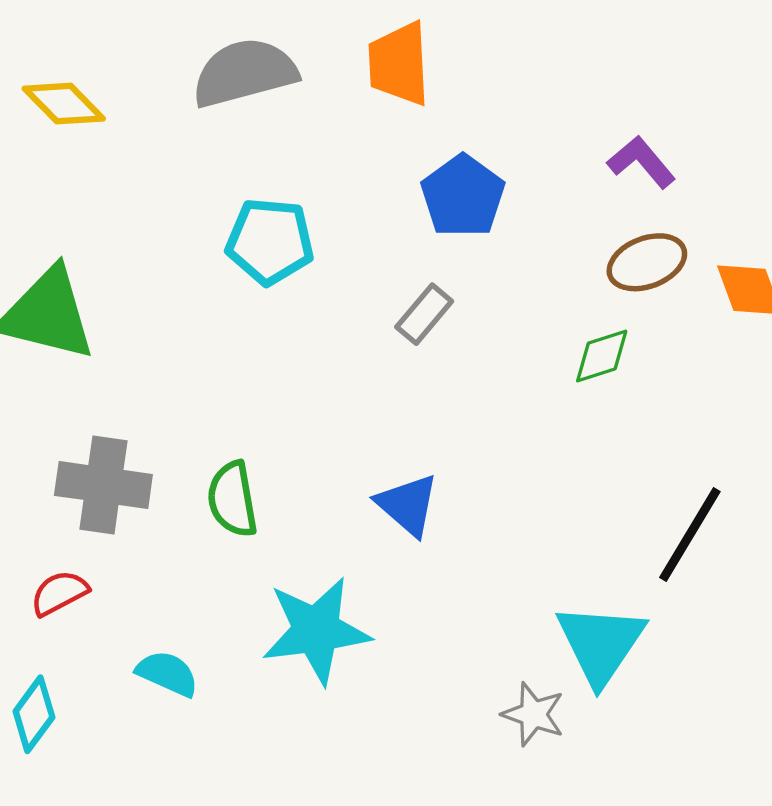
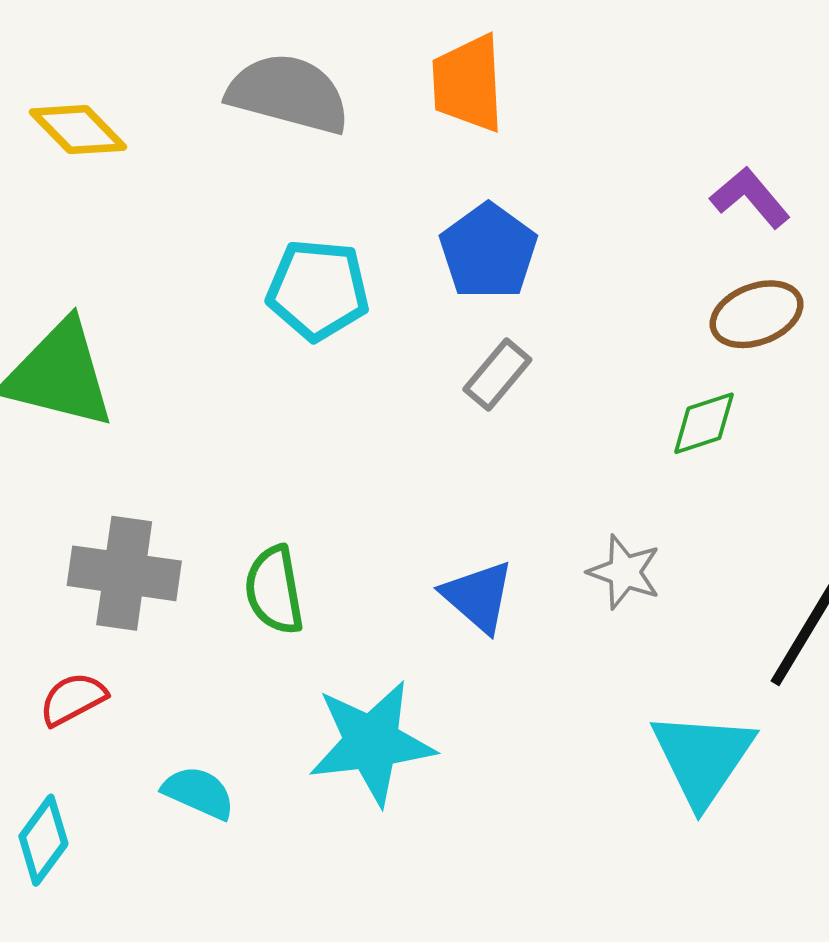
gray semicircle: (245, 73) -> (288, 94), turned 30
blue pentagon: (463, 196) -> (488, 251), moved
gray star: (533, 714) -> (624, 572), moved

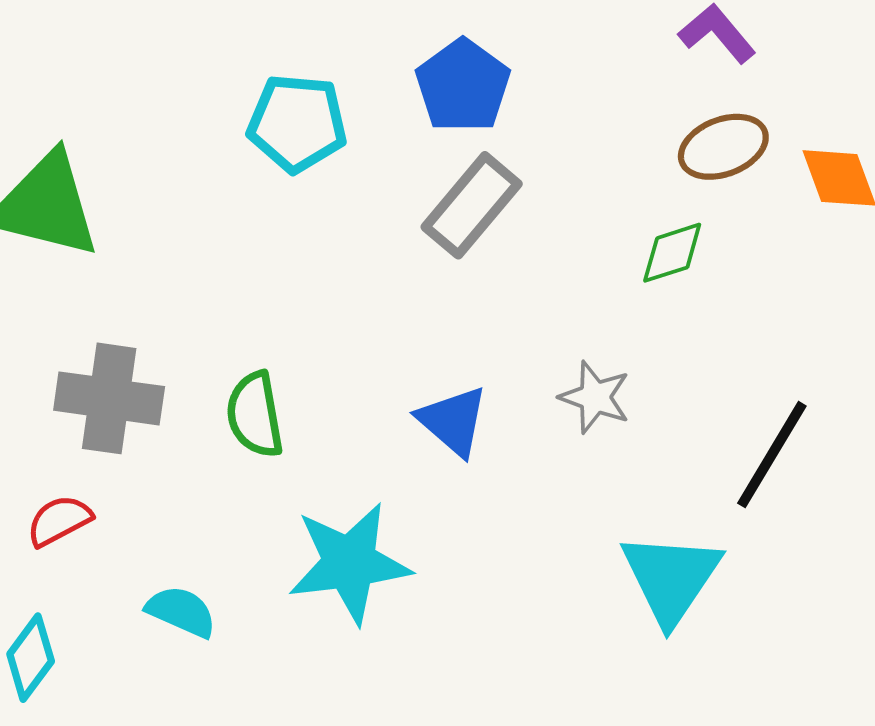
gray rectangle: (497, 375) -> (472, 205), size x1.5

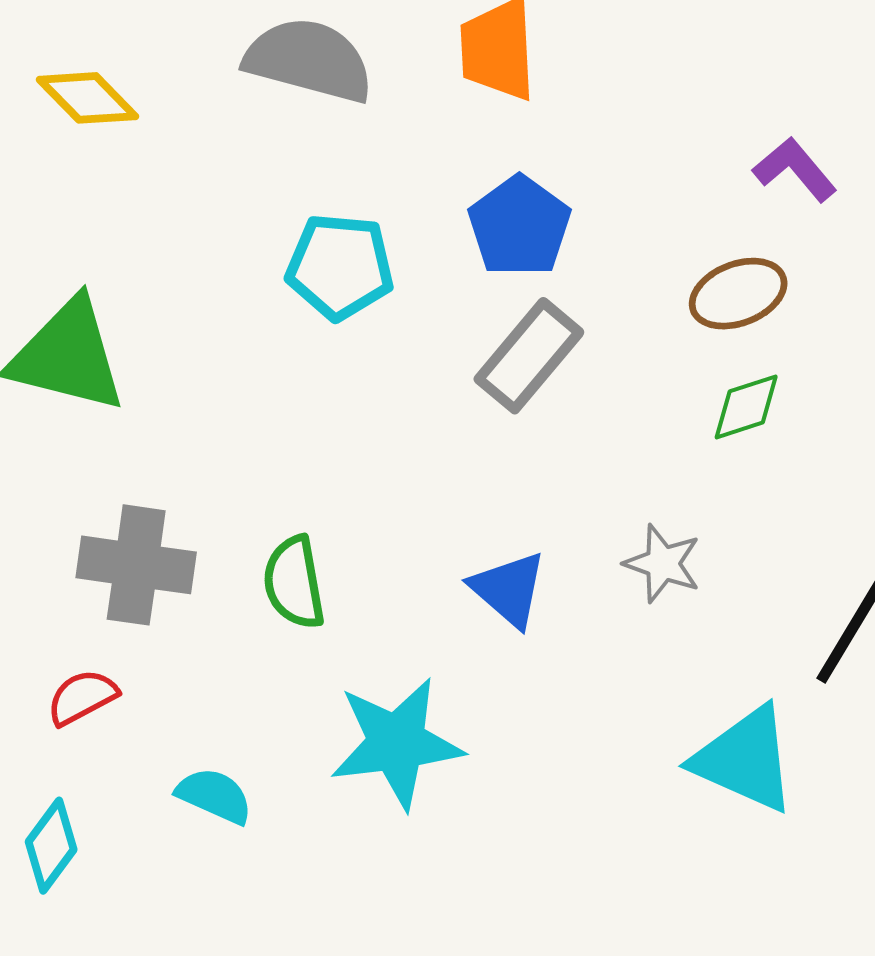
brown ellipse: (723, 147) -> (738, 294), moved
cyan triangle: (671, 578) -> (745, 759), turned -40

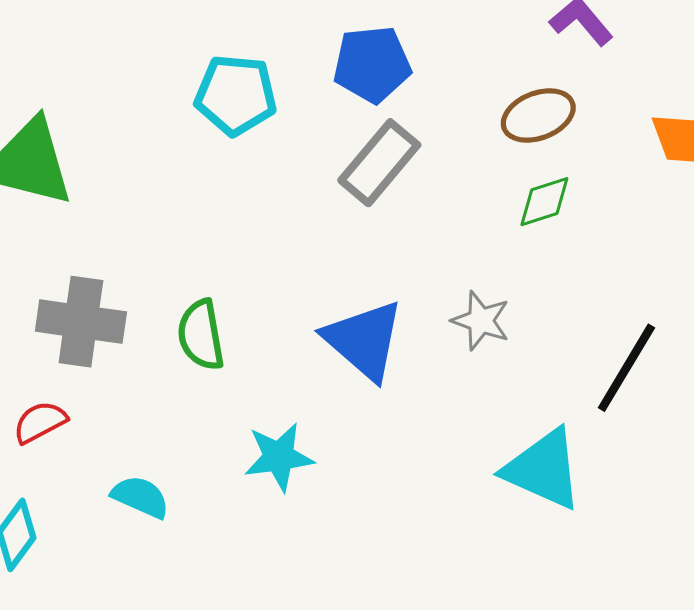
blue pentagon: (519, 226) -> (372, 64), turned 30
blue triangle: (509, 589) -> (364, 340), size x1.4
cyan star: (397, 743) -> (279, 457), size x0.7

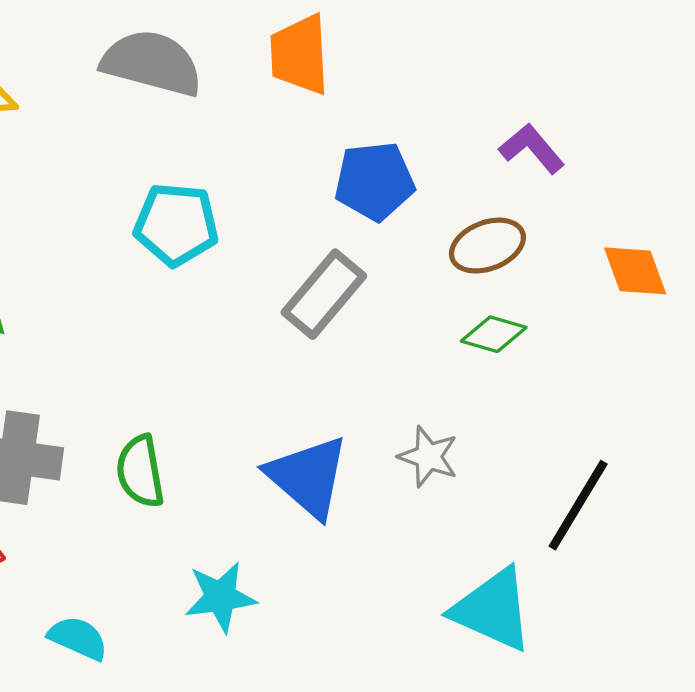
blue pentagon: (372, 64) -> (375, 181), moved
green diamond: (544, 202) -> (494, 334), turned 34

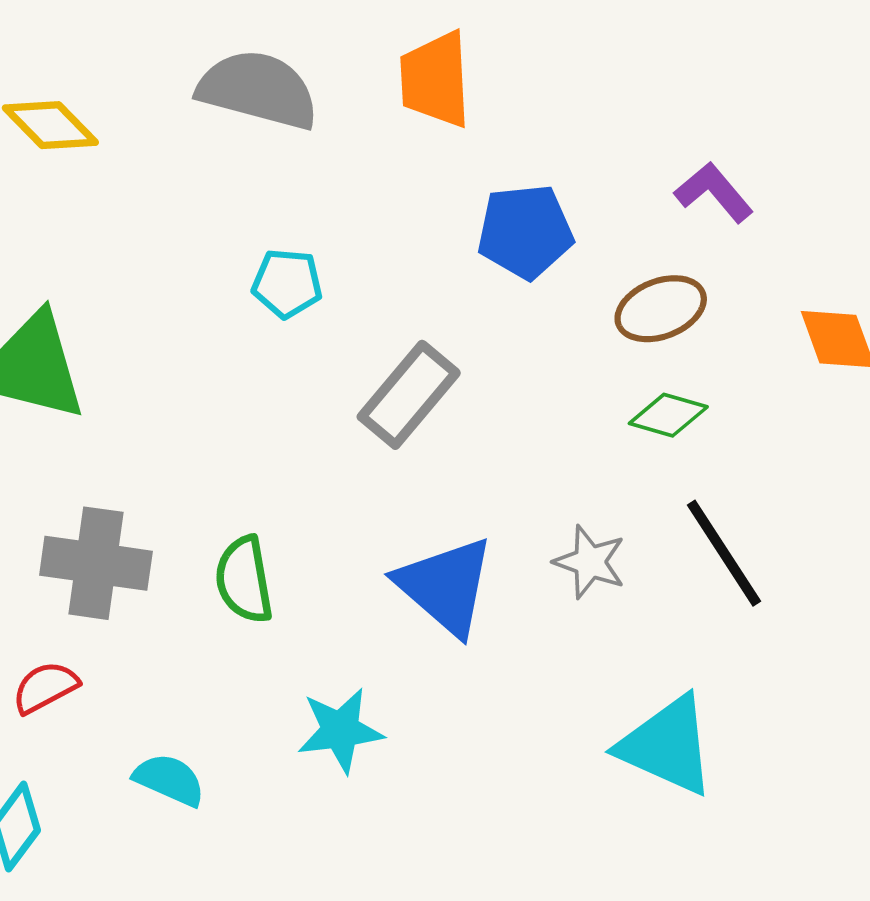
cyan pentagon: (176, 224) -> (287, 283), size x0.7
gray rectangle: (324, 294) -> (409, 395), moved
black line: (578, 505) -> (724, 553), moved, turned -64

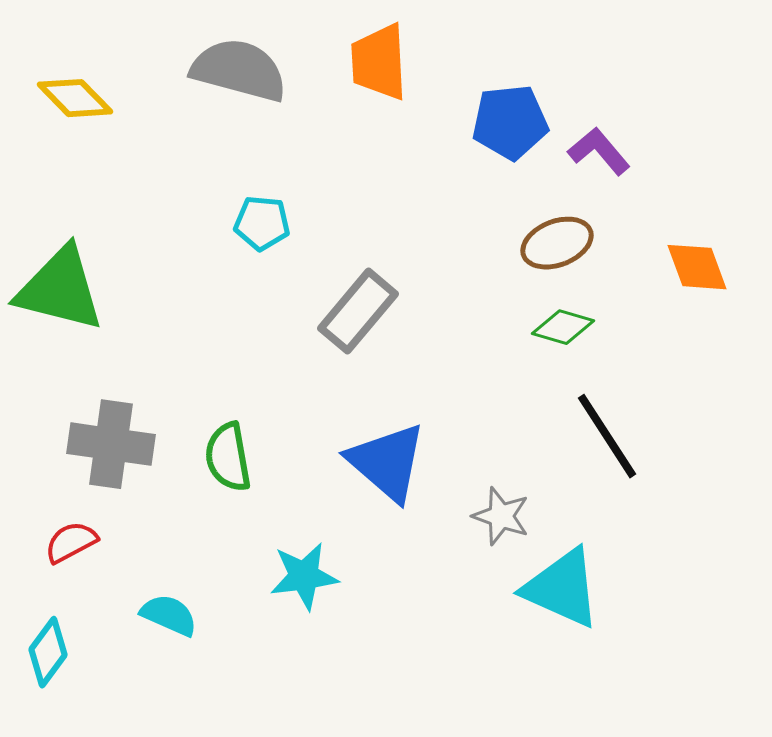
blue pentagon: (525, 231) -> (510, 122), moved
gray star: (590, 562) -> (501, 516), moved

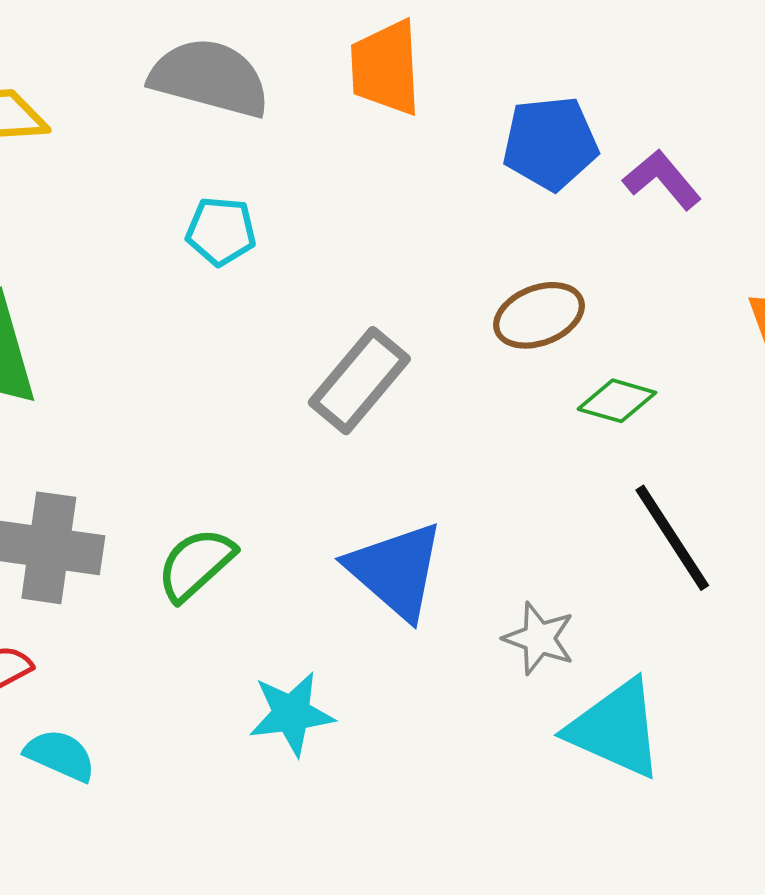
cyan pentagon: (262, 223) -> (221, 231), moved
brown ellipse: (557, 243) -> (539, 315), moved
green semicircle: (228, 457) -> (196, 564), turned 58
cyan semicircle: (169, 615) -> (60, 755), moved

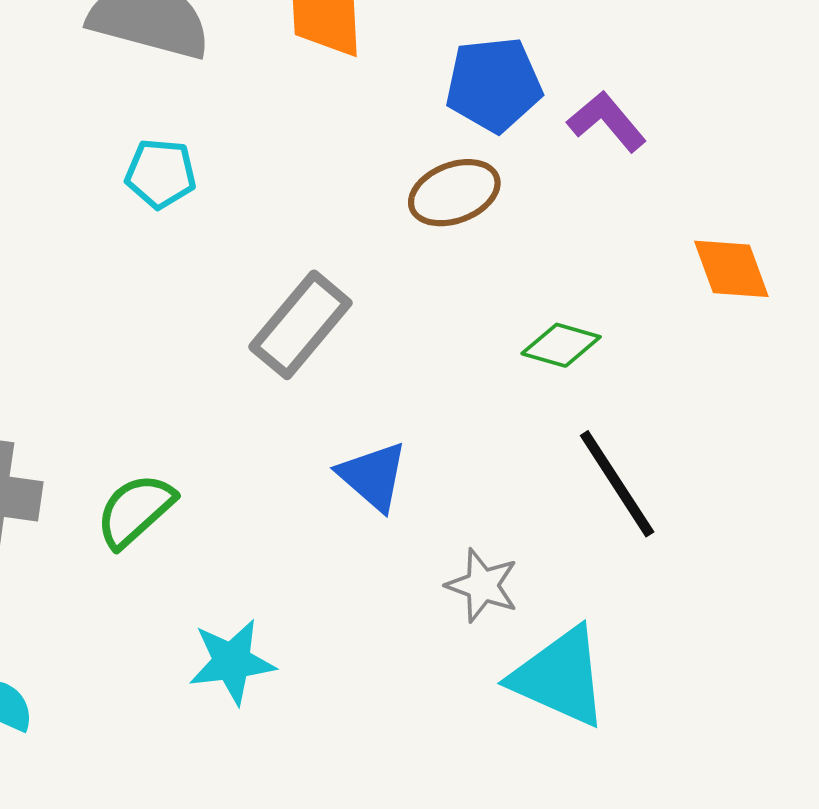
brown ellipse: (539, 315) -> (454, 193), moved
blue triangle: (396, 570) -> (373, 476), moved, size x0.7

